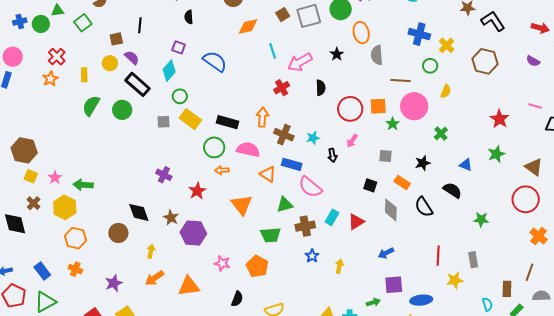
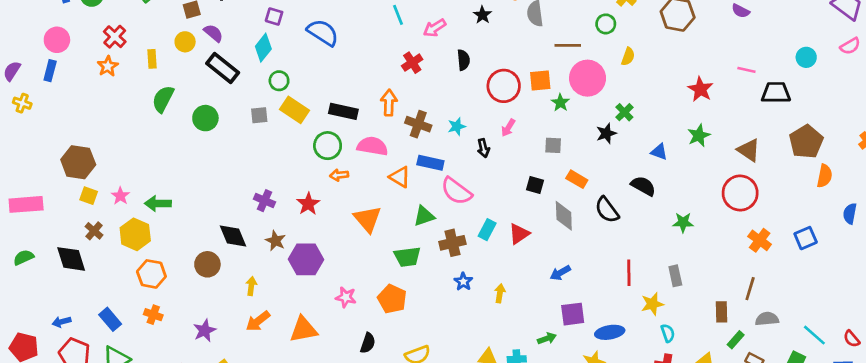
pink arrow: (300, 62) -> (435, 28), size x0.7
green circle: (122, 110) -> (205, 118), moved
black star: (423, 163) -> (606, 133), moved
purple cross: (164, 175) -> (265, 201), moved
cyan semicircle: (487, 304) -> (668, 333), moved

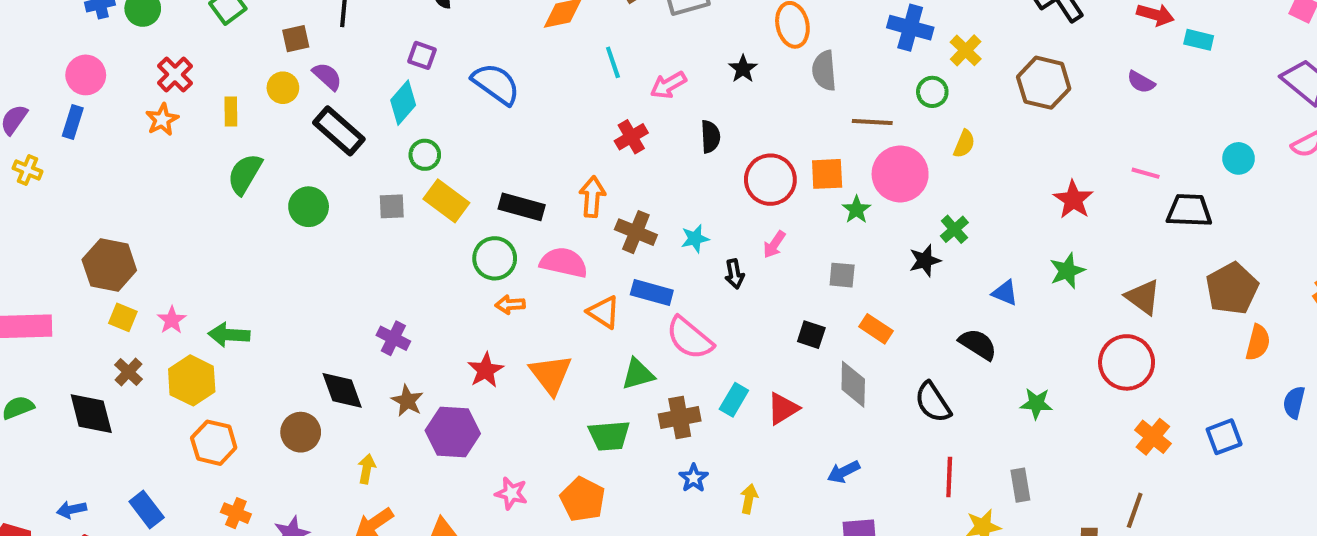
red star: (308, 204) -> (486, 370), moved
black semicircle: (607, 210) -> (933, 402), moved
orange cross: (153, 315) -> (236, 513), moved

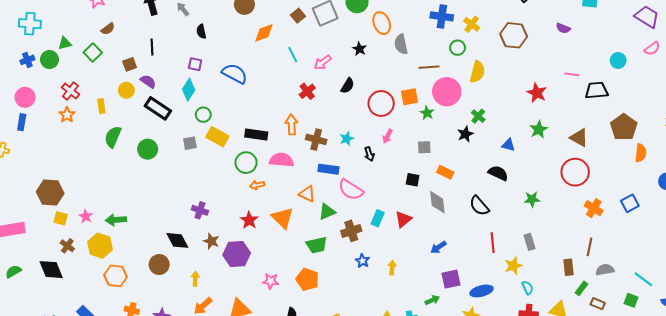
black semicircle: (710, 137) -> (348, 86), turned 42
yellow semicircle: (964, 144) -> (477, 72), size x1.5
orange triangle: (604, 312) -> (307, 194), moved

